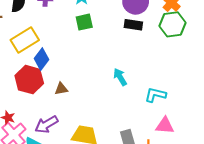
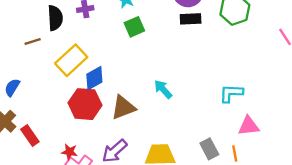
blue diamond: (41, 59) -> (94, 78), turned 35
cyan arrow: (120, 77) -> (163, 89), moved
brown triangle: (61, 89) -> (123, 107), size x1.6

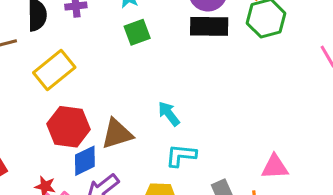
black rectangle: (191, 19) -> (209, 26), size x1.4
blue diamond: (94, 78) -> (85, 161), moved
cyan L-shape: (231, 93) -> (181, 155), moved

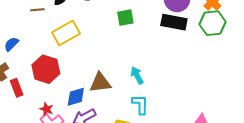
red hexagon: (68, 127) -> (46, 69), moved
cyan L-shape: (181, 155) -> (140, 104), turned 75

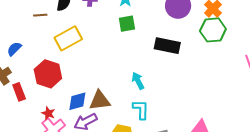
black rectangle: (174, 22) -> (167, 46), moved
brown triangle: (100, 83) -> (100, 101), moved

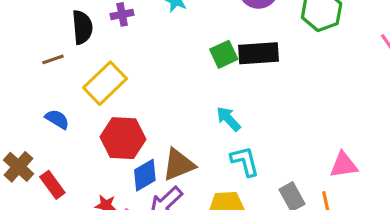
green square: (127, 24) -> (224, 54), moved
blue semicircle: (14, 49) -> (57, 119), moved, turned 91
red hexagon: (48, 74) -> (123, 138), moved

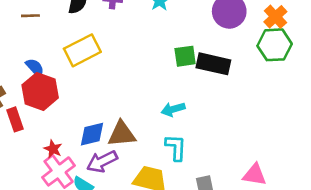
brown line: (53, 59) -> (30, 16), moved
cyan arrow: (228, 119) -> (173, 109), turned -80
red hexagon: (123, 138) -> (40, 91), moved

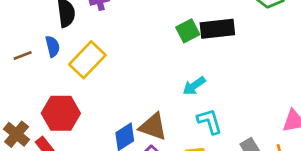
brown line: (30, 16) -> (23, 55), moved
blue semicircle: (35, 68) -> (53, 46), moved, turned 48
brown triangle: (122, 134) -> (153, 127), turned 44

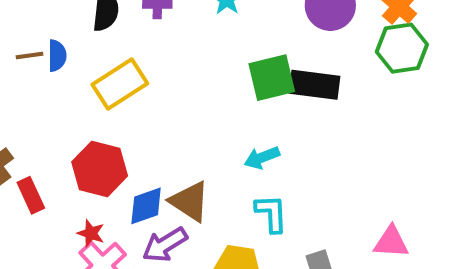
green square: (188, 31) -> (272, 78), size x1.4
blue semicircle: (53, 46) -> (57, 56), moved
red hexagon: (61, 113) -> (100, 169), moved

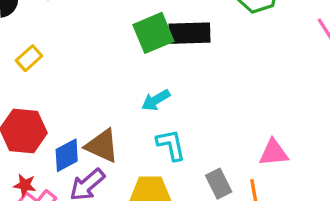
yellow rectangle: (120, 84) -> (29, 58), size x0.6

